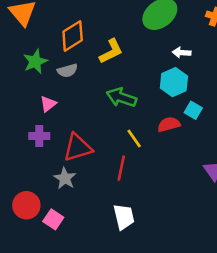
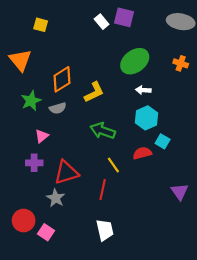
white arrow: (182, 53) -> (143, 90), moved

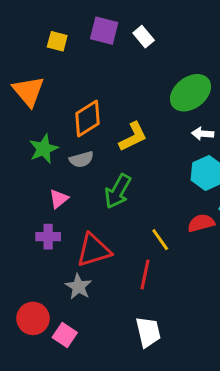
purple square: (124, 17) -> (104, 31), moved
green arrow: (103, 131) -> (118, 191), moved, turned -80

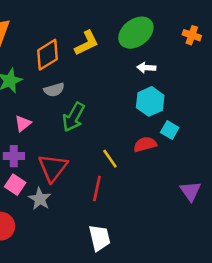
yellow L-shape: (133, 137) -> (87, 43), moved
gray semicircle: (81, 159) -> (54, 90), moved
red triangle: (94, 250) -> (53, 168), turned -36
pink square: (65, 335) -> (15, 185), moved

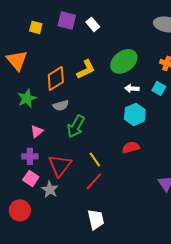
cyan square: (170, 130) -> (159, 88), moved
yellow line: (110, 159) -> (95, 159), moved
red line: (97, 188) -> (94, 181), turned 30

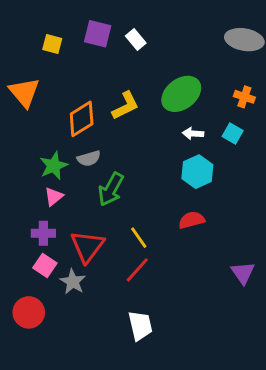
green star: (27, 98) -> (54, 166), moved

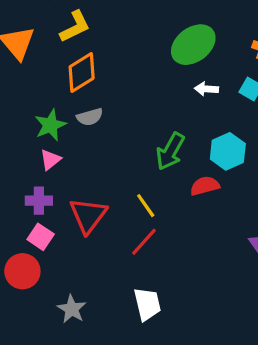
yellow L-shape: (126, 106) -> (75, 27), moved
cyan hexagon: (197, 172) -> (228, 151), moved
green arrow: (111, 189) -> (170, 151), moved
gray star: (73, 282) -> (72, 309), moved
red circle: (29, 312) -> (22, 271), moved

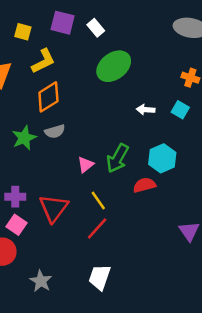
green ellipse: (193, 45) -> (114, 66), moved
pink triangle: (50, 160) -> (86, 165), moved
white trapezoid: (147, 304) -> (100, 277), turned -148

